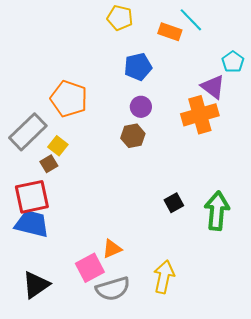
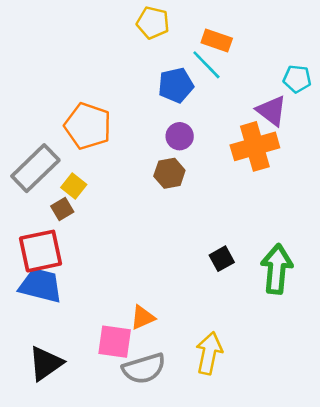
cyan line: (191, 20) -> (206, 65), moved
cyan pentagon: (233, 62) -> (297, 79), turned -30
pink square: (90, 268) -> (115, 342), turned 36

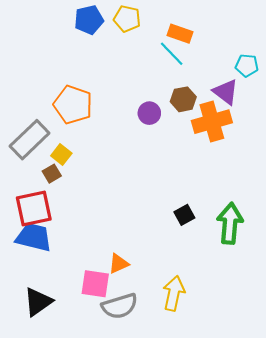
blue pentagon: (176, 85) -> (89, 20), moved
brown hexagon: (169, 173) -> (183, 99), moved

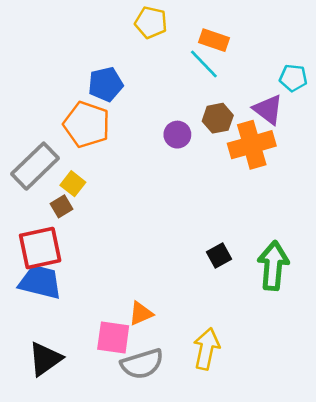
blue pentagon: (89, 20) -> (106, 84), moved

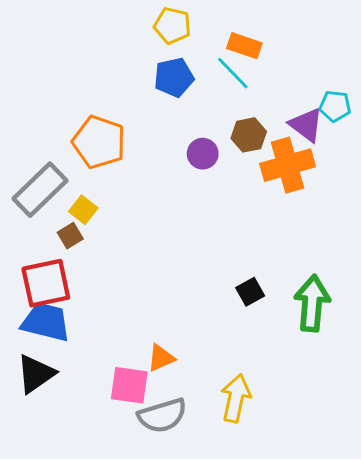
cyan pentagon: (293, 78) -> (335, 106), moved
blue pentagon: (106, 84) -> (174, 77), moved
black triangle: (45, 359) -> (36, 374), moved

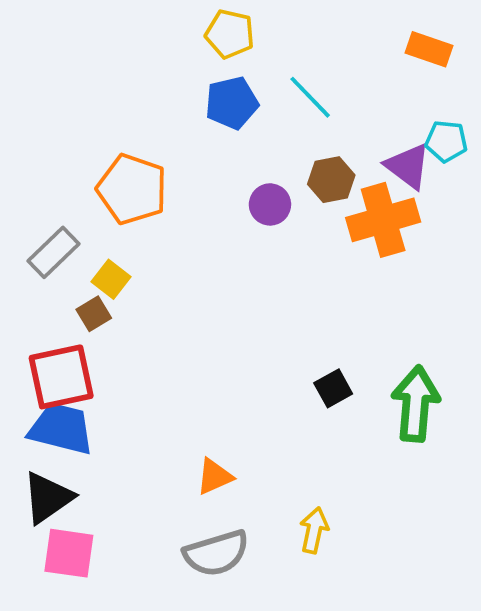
orange rectangle: (244, 46) -> (429, 49), moved
gray rectangle: (40, 190) -> (53, 252), size x0.7
pink square: (129, 385) -> (69, 553), moved
yellow arrow: (236, 398) -> (314, 530), size x0.7

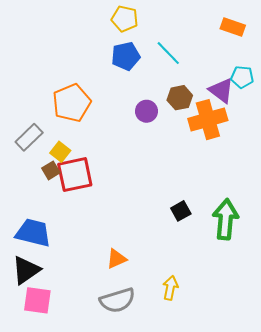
orange pentagon: (132, 189) -> (72, 103), turned 30
red square: (61, 377) -> (75, 175), moved

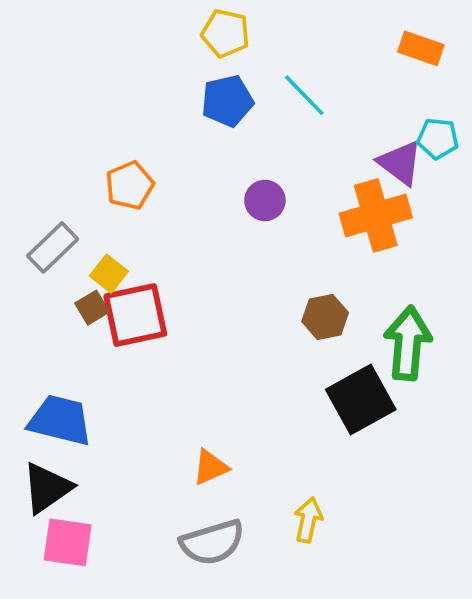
brown hexagon: (180, 98) -> (325, 317), moved
orange pentagon: (72, 103) -> (130, 185), size x0.7
black square: (181, 211) -> (361, 400), moved, size x1.8
green arrow: (225, 219) -> (408, 343), moved

